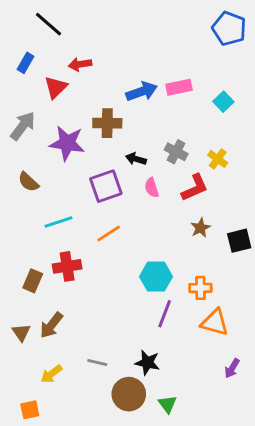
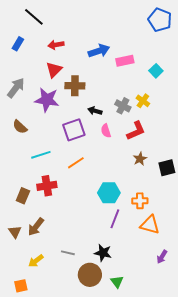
red triangle: (56, 87) -> (54, 70), moved
blue arrow: (142, 92) -> (99, 51), moved
yellow cross: (218, 159) -> (143, 101), moved

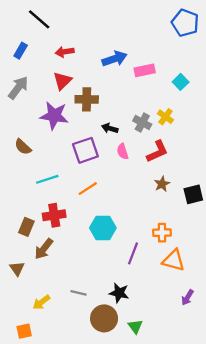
gray arrow: (16, 88) -> (18, 88), moved
cyan hexagon: (109, 193) -> (103, 228), moved
brown arrow: (36, 227) -> (44, 249), moved

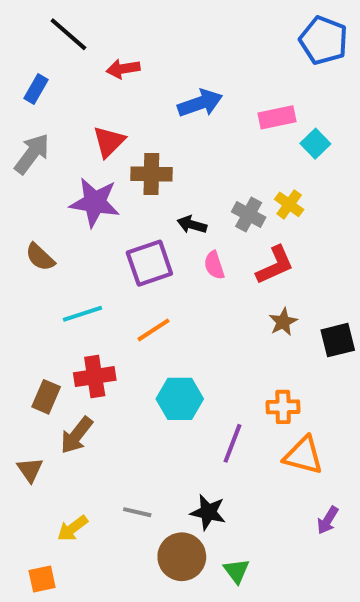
red arrow: (65, 52) -> (123, 69), moved
pink rectangle: (145, 70) -> (277, 117), moved

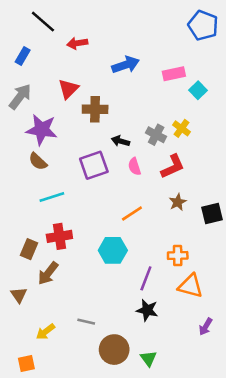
purple star: (95, 202) -> (42, 130), moved
brown semicircle: (40, 257) -> (38, 161), moved
orange line: (153, 330) -> (132, 214), moved
black star: (208, 512) -> (147, 310), moved

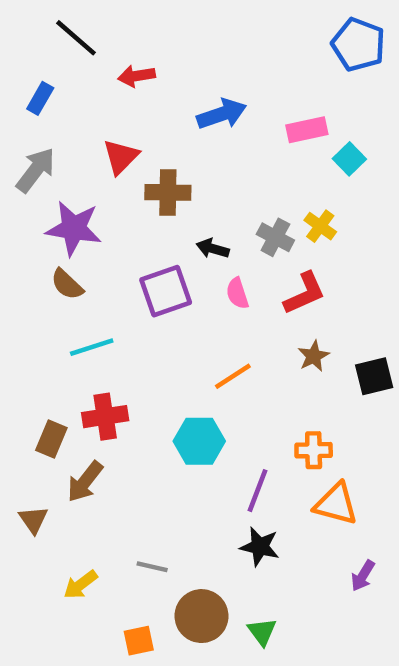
orange square: (26, 364) -> (139, 641), moved

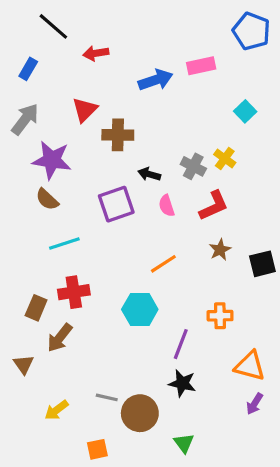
pink rectangle: (307, 130) -> (201, 66), moved
orange triangle: (336, 504) -> (250, 366), moved
brown circle: (201, 616) -> (140, 413), moved

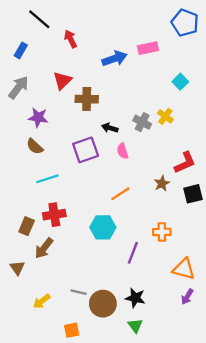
red arrow: (96, 53) -> (71, 39), turned 72
purple star: (52, 160) -> (38, 118), size x0.7
red L-shape: (214, 206) -> (185, 163), moved
black star: (182, 383) -> (135, 298), moved

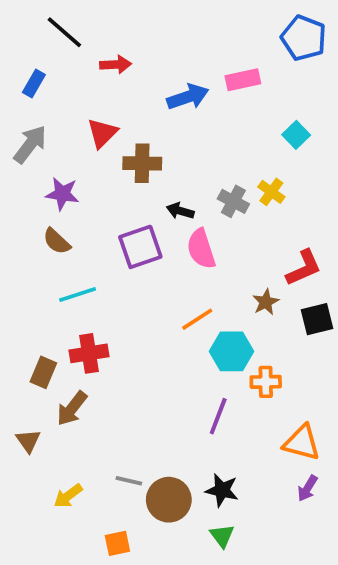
red arrow: (71, 39) -> (116, 65), turned 114
pink semicircle: (123, 151) -> (201, 249), size x1.5
cyan hexagon: (103, 227) -> (231, 351), moved

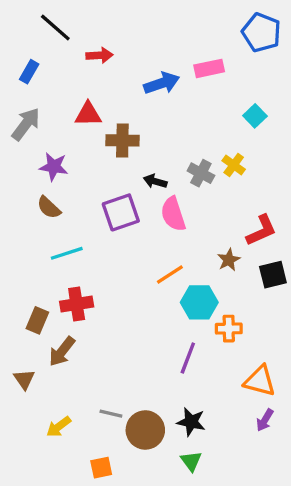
red triangle: (102, 133) -> (88, 114), turned 44

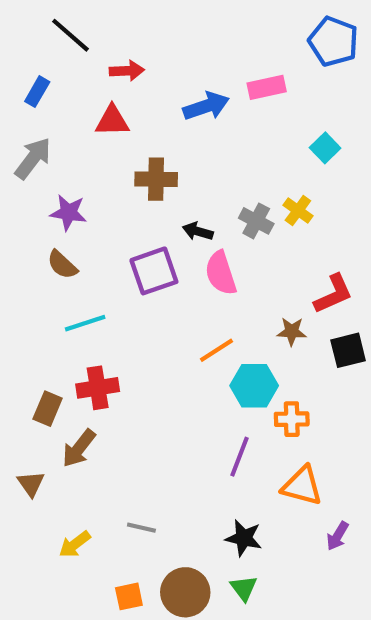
red triangle: (88, 114) -> (112, 121), moved
brown star: (229, 260) -> (292, 331), turned 30
orange triangle: (260, 381) -> (302, 486), moved
brown circle: (145, 430) -> (185, 592), moved

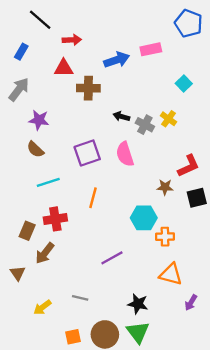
brown cross: (156, 179) -> (88, 88), moved
black arrow: (198, 231) -> (121, 116), moved
orange line: (217, 350) -> (93, 198), moved, turned -42
purple line: (240, 457) -> (112, 258), moved, turned 40
green triangle: (244, 588) -> (138, 332), size x1.5

